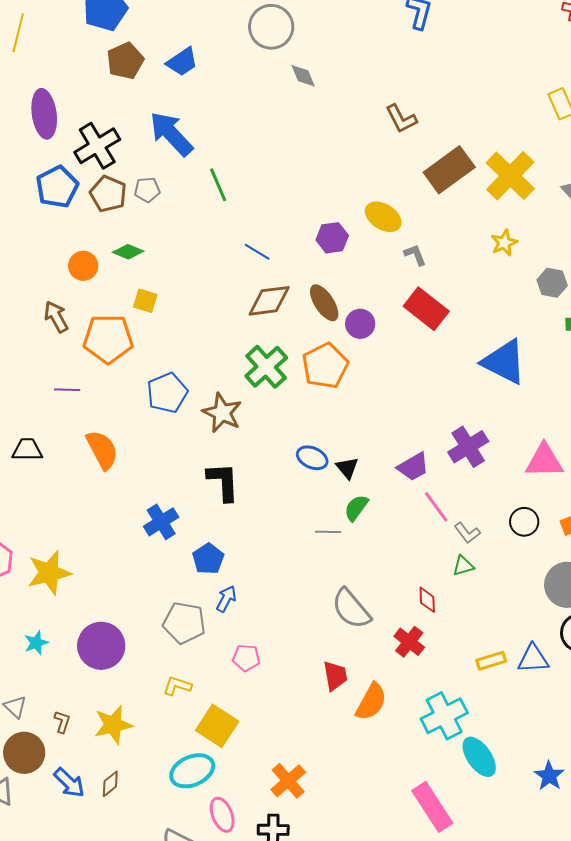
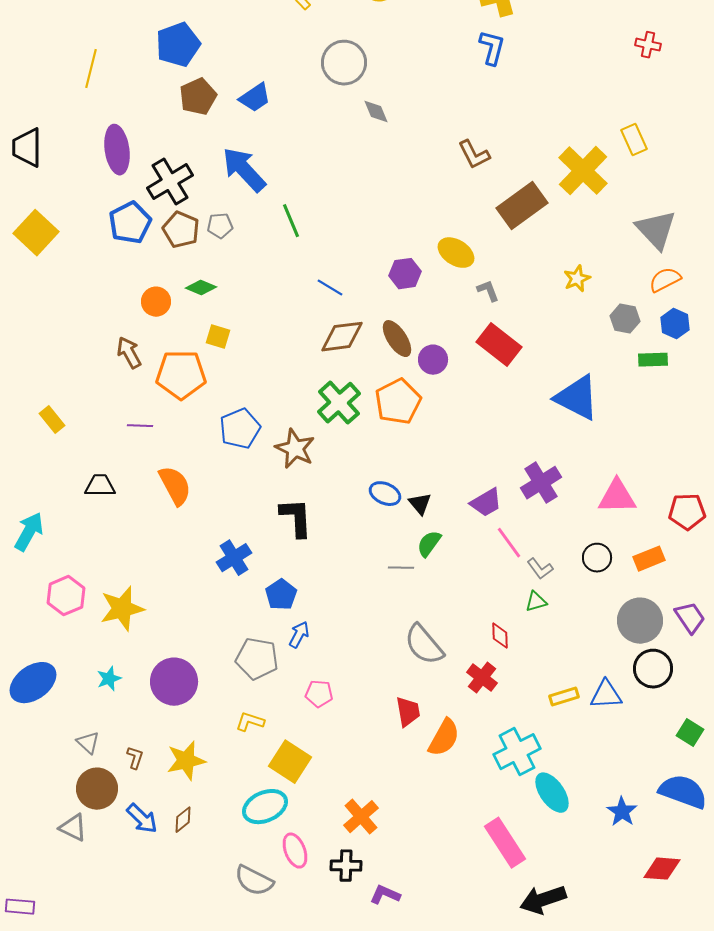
yellow cross: (510, 176) -> (583, 171), moved

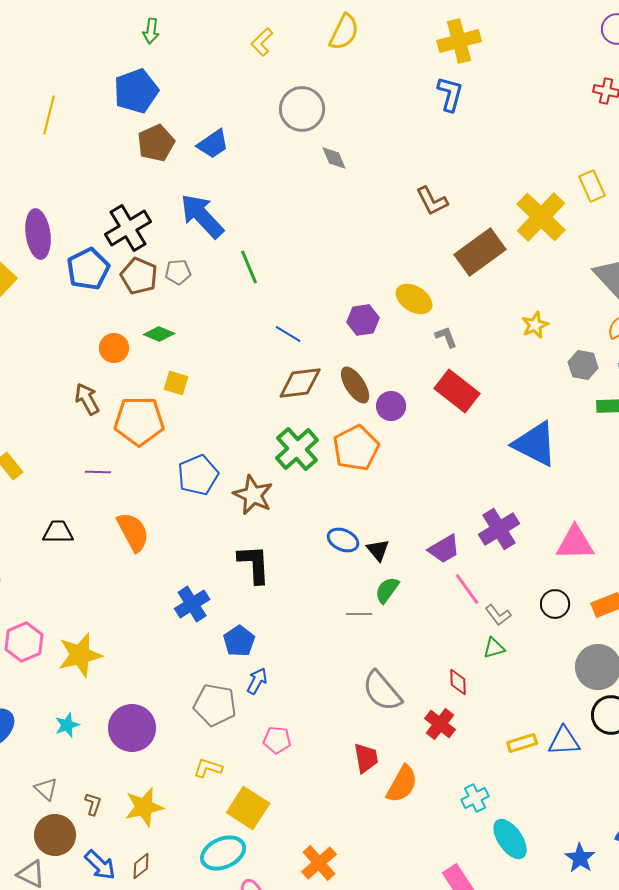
purple ellipse: (117, 150) -> (38, 234), moved
cyan cross: (517, 752) -> (475, 798), size x0.6

